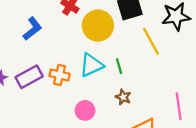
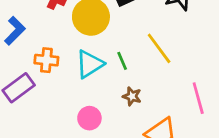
yellow line: (151, 41) -> (159, 48), moved
orange cross: (60, 75) -> (46, 60), moved

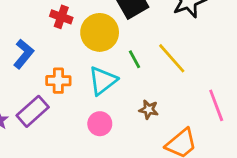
green line: (122, 61) -> (134, 59), moved
pink circle: (89, 118) -> (100, 124), moved

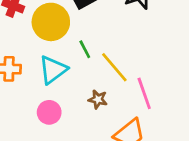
yellow line: (172, 58) -> (114, 67), moved
pink line: (216, 105) -> (144, 93), moved

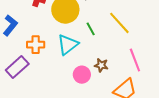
yellow line: (114, 67) -> (119, 23), moved
pink circle: (49, 112) -> (82, 75), moved

